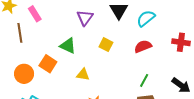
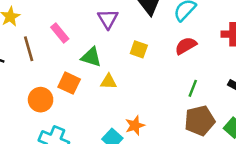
pink rectangle: (35, 14) -> (60, 33), moved
yellow triangle: (83, 75) -> (109, 82), moved

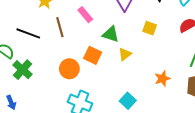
yellow triangle: (109, 82) -> (125, 54), turned -40
orange star: (135, 125) -> (162, 79), moved

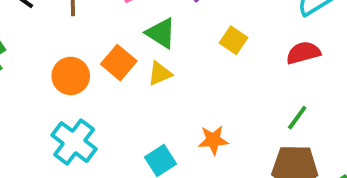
yellow triangle: (125, 54) -> (160, 74), moved
orange star: (162, 79) -> (213, 140), moved

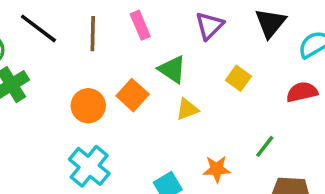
yellow triangle: (160, 74) -> (187, 109), moved
green line: (297, 118) -> (265, 146), moved

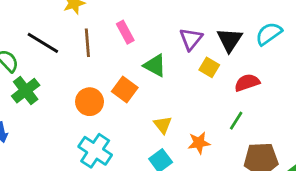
black triangle: (270, 23) -> (230, 40), moved
purple triangle: (209, 26) -> (191, 39), moved
red semicircle: (302, 92) -> (247, 83), moved
yellow triangle: (187, 109) -> (163, 125), moved, turned -42

